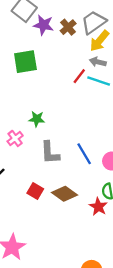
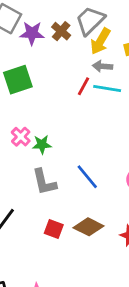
pink cross: (15, 138) -> (21, 137), moved
gray L-shape: (50, 153) -> (44, 182), moved
blue line: (84, 154) -> (87, 177), moved

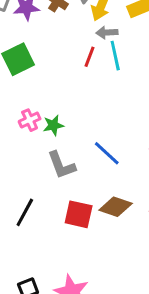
cyan line: (107, 88) -> (115, 56), turned 76
pink cross: (21, 137) -> (30, 120), turned 30
red square: (54, 229) -> (79, 214), size x1.4

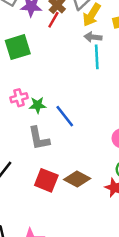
red line: (89, 57) -> (53, 20), moved
blue line: (107, 153) -> (65, 116), moved

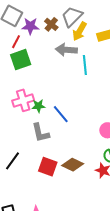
red line: (53, 20) -> (16, 42), moved
gray arrow: (93, 37) -> (66, 50), moved, size x1.5
pink cross: (19, 98) -> (23, 100), size x1.5

